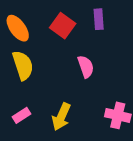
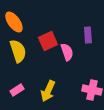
purple rectangle: (99, 19) -> (88, 35), moved
red square: (63, 26) -> (48, 41), moved, turned 30

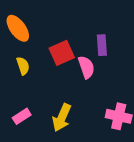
purple rectangle: (88, 35) -> (102, 45), moved
yellow semicircle: (18, 51) -> (23, 66), size x0.6

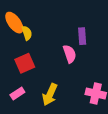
red square: (62, 53) -> (25, 63), moved
yellow semicircle: (23, 66) -> (27, 33), moved

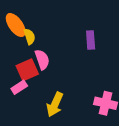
pink semicircle: (70, 54) -> (42, 60), moved
pink rectangle: (17, 94) -> (19, 87), moved

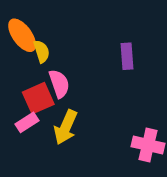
yellow arrow: (55, 104) -> (66, 127), moved

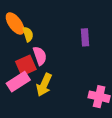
pink rectangle: (27, 122) -> (18, 82), size x1.5

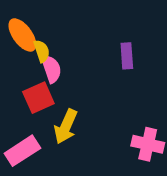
pink semicircle: (40, 56) -> (51, 69), moved
pink rectangle: (18, 82) -> (22, 151), moved

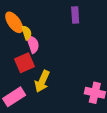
purple rectangle: (127, 56) -> (75, 15), moved

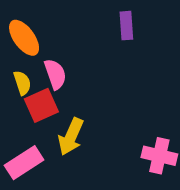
yellow semicircle: (27, 33) -> (22, 83), moved

